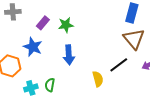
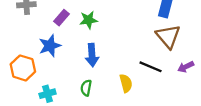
blue star: (33, 47) -> (50, 46), turned 30
black line: (119, 65) -> (151, 67), turned 60
green semicircle: (50, 85) -> (86, 88), moved

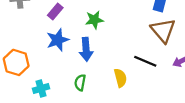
green star: (88, 20) -> (94, 20), moved
blue star: (50, 46) -> (58, 40), moved

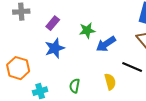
blue arrow: (86, 49) -> (106, 44), moved, turned 60

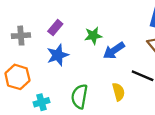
gray cross: (21, 12) -> (21, 36), moved
green semicircle: (75, 86) -> (79, 96), size x1.5

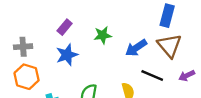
gray cross: (21, 36) -> (23, 47), moved
blue arrow: (114, 51) -> (136, 48), moved

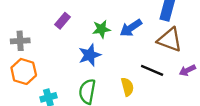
brown triangle: (169, 46) -> (170, 40), turned -30
blue arrow: (136, 48) -> (131, 28), moved
blue star: (67, 55) -> (90, 55), moved

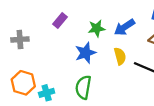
orange hexagon: (24, 71) -> (23, 83), moved
yellow semicircle: (127, 87) -> (120, 56), moved

